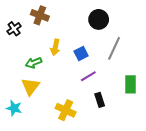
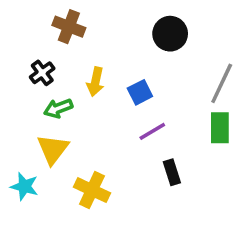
black cross: (14, 29) -> (42, 73), moved
gray line: (114, 48) -> (222, 83), moved
green rectangle: (131, 84) -> (220, 128), moved
yellow cross: (66, 110) -> (92, 190), moved

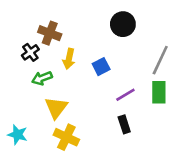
brown cross: (69, 27) -> (50, 33), moved
purple line: (152, 131) -> (125, 95), moved
yellow triangle: (53, 149) -> (56, 108), moved

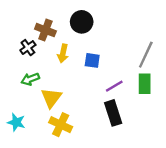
black circle: (123, 24) -> (82, 22), moved
blue square: (101, 67) -> (92, 60), turned 35
green arrow: (42, 78) -> (30, 79), moved
black rectangle: (124, 124) -> (113, 113), size x1.5

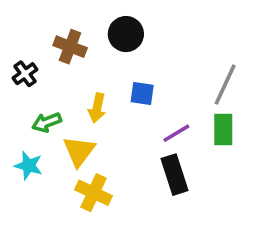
black cross: (28, 48) -> (25, 74), moved
yellow arrow: (63, 53) -> (97, 108), moved
cyan star: (16, 122) -> (29, 166), moved

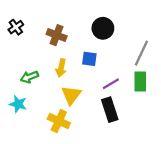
black circle: (126, 34) -> (103, 28), moved
brown cross: (70, 47) -> (57, 35), moved
black cross: (25, 74) -> (16, 27), moved
yellow triangle: (79, 151) -> (71, 95), moved

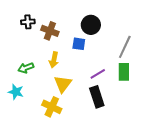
black cross: (16, 27) -> (28, 22), moved, turned 32
blue square: (89, 59) -> (79, 44), moved

